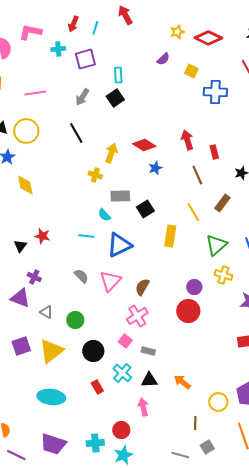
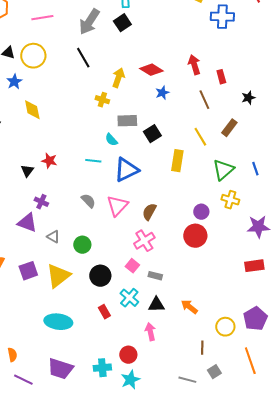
gray arrow: (82, 97) -> (89, 22), size x1.5

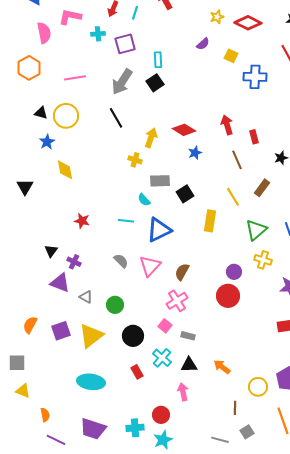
black triangle: (27, 171) -> (51, 251), moved

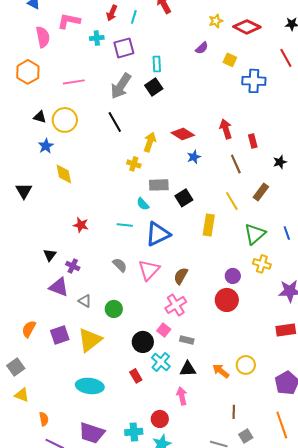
black circle: (133, 336) -> (143, 342), moved
gray square: (17, 363) -> (16, 367), turned -36
yellow circle: (258, 387) -> (246, 365), moved

